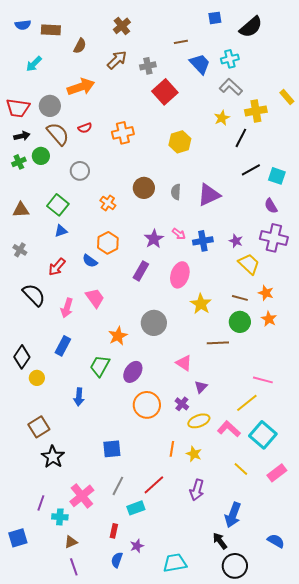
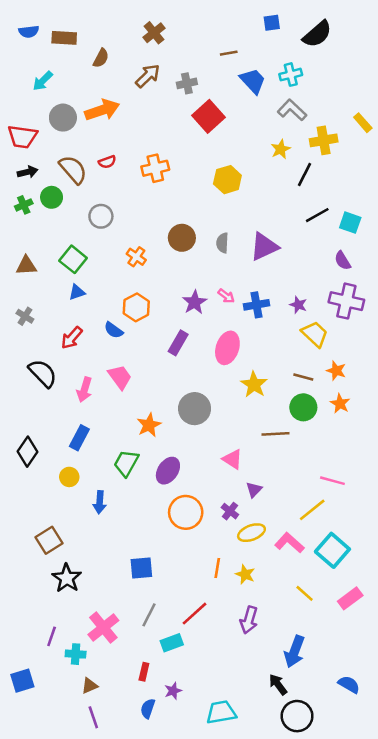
gray circle: (50, 106) -> (63, 118), moved
yellow circle: (37, 378) -> (69, 477), moved

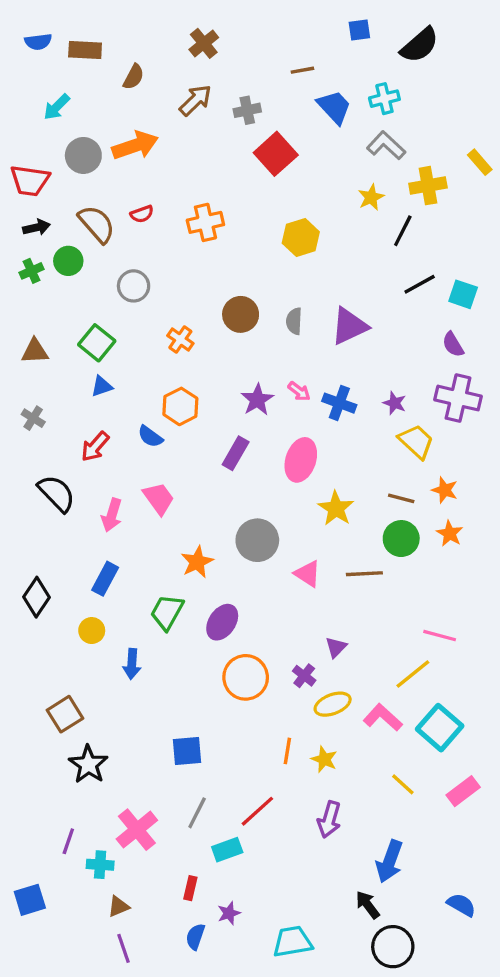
blue cross: (257, 305) -> (339, 403), turned 30
pink triangle: (232, 459) -> (307, 574), moved

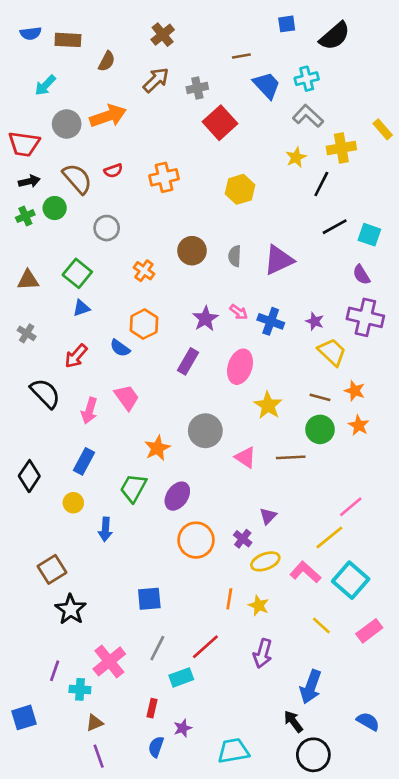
pink line: (440, 636) -> (351, 507), turned -55

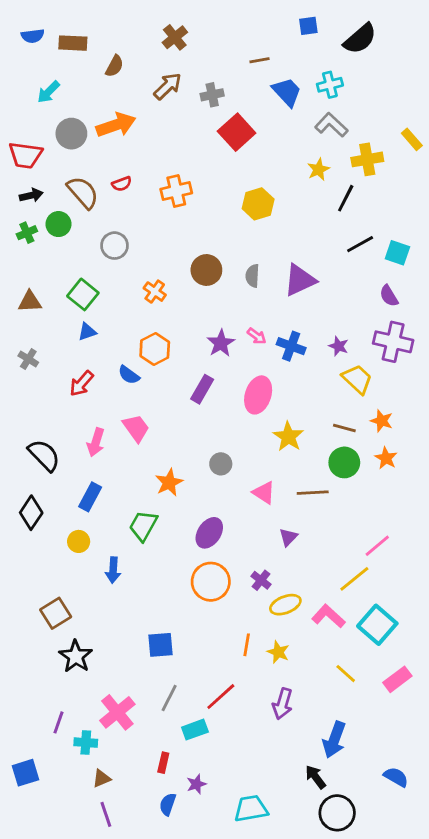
black semicircle: (45, 393) -> (44, 455), moved
gray circle: (205, 431) -> (221, 464), size x0.6
purple ellipse: (177, 496) -> (209, 533), moved
purple triangle: (268, 516) -> (288, 537), moved

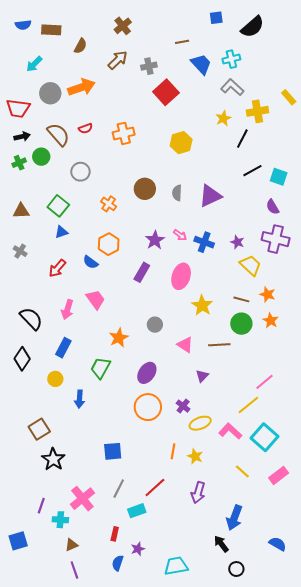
black circle: (337, 813) -> (236, 569), size x0.6

